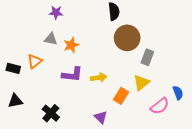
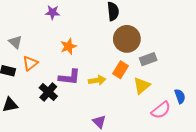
gray triangle: (51, 39) -> (15, 42), moved, turned 32
gray rectangle: (147, 57) -> (148, 59), turned 49
orange rectangle: (121, 96) -> (120, 70), moved
black cross: (51, 113) -> (48, 92), moved

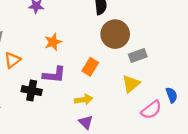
orange rectangle: (120, 70) -> (90, 67), moved
yellow arrow: (97, 80) -> (84, 100), moved
black cross: (48, 92) -> (32, 91), turned -30

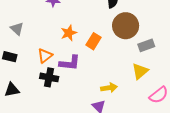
orange triangle: (12, 60) -> (45, 56), moved
orange rectangle: (90, 67) -> (94, 41), moved
yellow arrow: (84, 100) -> (109, 88), moved

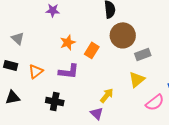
orange triangle: (45, 56) -> (36, 71), moved
black cross: (49, 77) -> (55, 102), moved
yellow arrow: (109, 88) -> (107, 96), turned -42

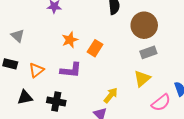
brown circle: (123, 35) -> (144, 25), moved
black triangle: (13, 98) -> (25, 97), moved

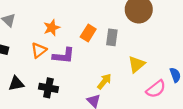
orange star: (70, 40) -> (52, 28), moved
gray rectangle: (148, 52) -> (112, 37), moved, turned -63
orange triangle: (36, 70) -> (39, 50), moved

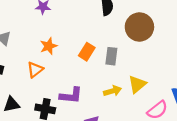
purple L-shape: (64, 56) -> (71, 95), moved
yellow arrow: (104, 81) -> (113, 91), moved, turned 35

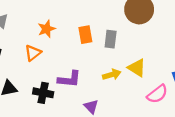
orange rectangle: (87, 52) -> (85, 35), turned -42
yellow triangle: (137, 84) -> (137, 68), turned -48

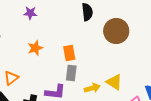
gray rectangle: (111, 39) -> (71, 73), moved
orange triangle: (33, 53) -> (11, 78), moved

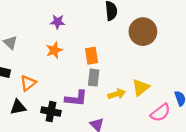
purple star: (30, 13) -> (58, 22), moved
yellow triangle: (114, 82) -> (141, 87), turned 48

